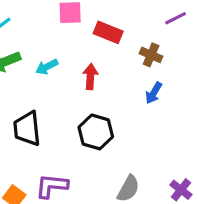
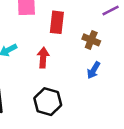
red rectangle: (108, 32) -> (57, 22), turned 75

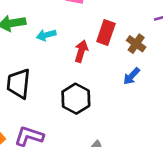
red rectangle: (57, 22) -> (106, 33), moved

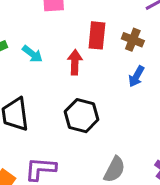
cyan arrow: (46, 35) -> (32, 54), turned -114

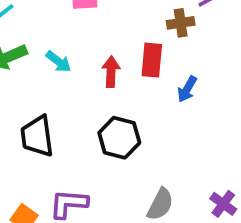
red rectangle: (97, 35) -> (152, 60), moved
brown cross: (133, 40) -> (181, 23), moved, turned -30

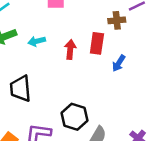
cyan arrow: (58, 62) -> (37, 41), turned 126
black hexagon: (119, 138) -> (74, 117), moved

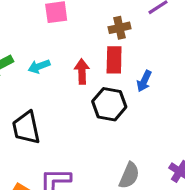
brown cross: (117, 20) -> (119, 28), moved
black hexagon: (74, 117) -> (109, 104), moved

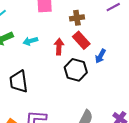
brown cross: (119, 28) -> (77, 18), moved
red rectangle: (114, 60) -> (81, 40), turned -48

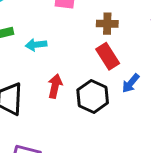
red arrow: (59, 47) -> (55, 86), moved

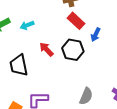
red arrow: (55, 86) -> (46, 49), turned -42

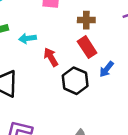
red arrow: (46, 49) -> (51, 57), moved

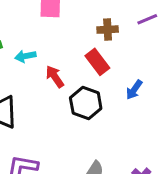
brown cross: (86, 20) -> (108, 30), moved
blue arrow: (107, 69) -> (134, 90), moved

